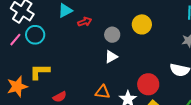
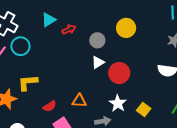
red circle: (148, 84) -> (119, 73), moved
orange triangle: (103, 92) -> (79, 101), moved

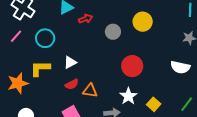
cyan circle: (20, 46) -> (45, 38), moved
white triangle: (98, 62) -> (70, 62), moved
red semicircle: (50, 106) -> (72, 84), moved

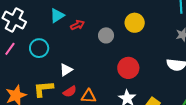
yellow L-shape: (40, 68) -> (43, 89), moved

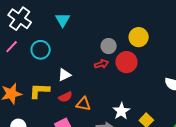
cyan triangle: (57, 16) -> (63, 20), turned -35
red arrow: (77, 25) -> (101, 64), moved
red circle: (128, 68) -> (126, 62), moved

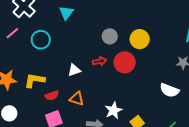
gray circle: (109, 46) -> (110, 36), moved
white triangle: (64, 75) -> (74, 70), moved
red semicircle: (65, 97) -> (52, 96), moved

